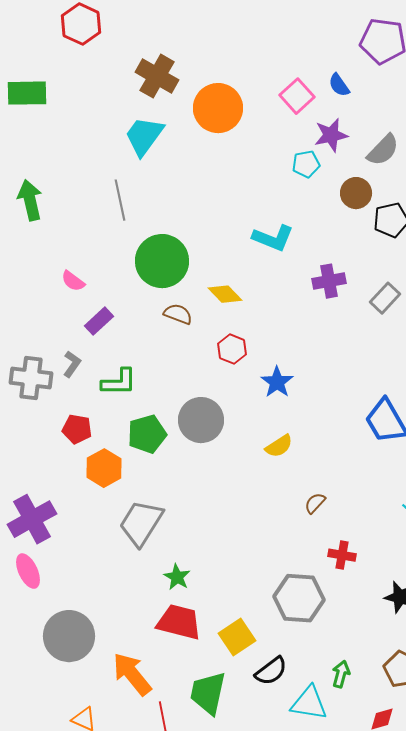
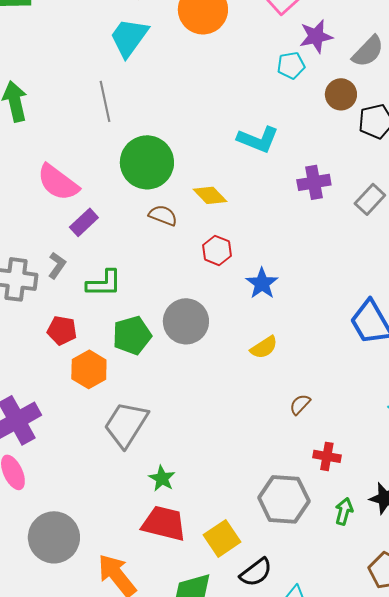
pink semicircle: (73, 281) -> (58, 182), size x1.8
green arrow: (341, 674) -> (344, 511), moved

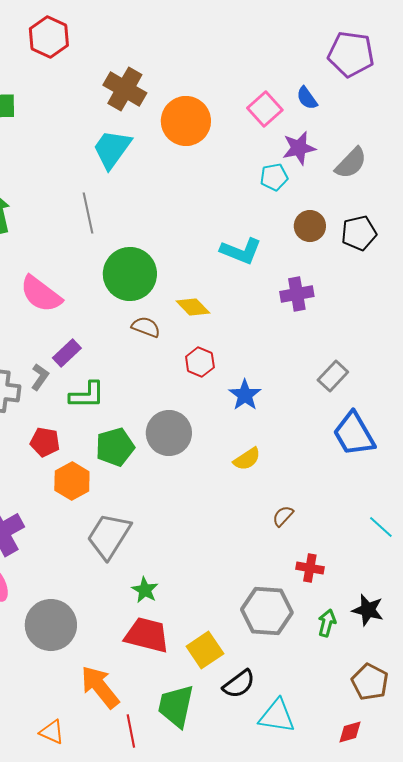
brown circle: (341, 94) -> (310, 226), moved
gray rectangle: (370, 199) -> (333, 376), moved
purple rectangle: (84, 222) -> (67, 353), moved
gray circle: (54, 537) -> (51, 625), moved

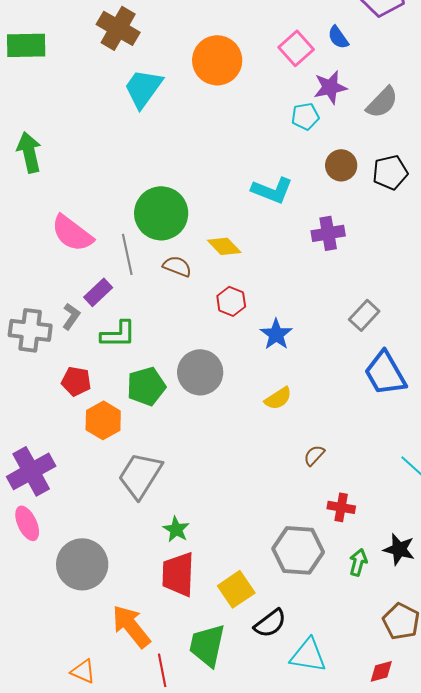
brown cross: (125, 89) -> (118, 28), moved
gray line: (88, 213) -> (127, 254), moved
red trapezoid: (147, 635) -> (178, 574), turned -102

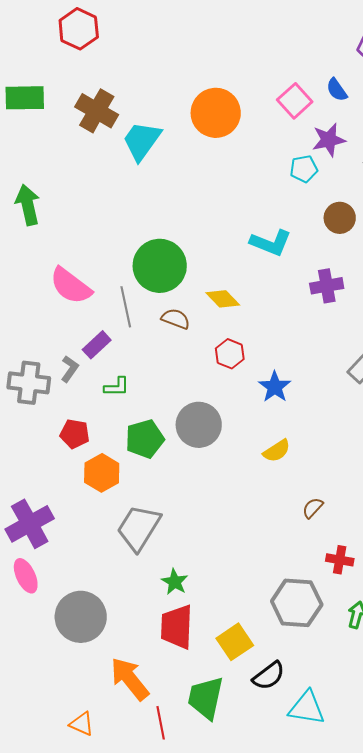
brown cross: (118, 28) -> (97, 111), moved
green L-shape: (118, 334) -> (117, 387), size x0.7

